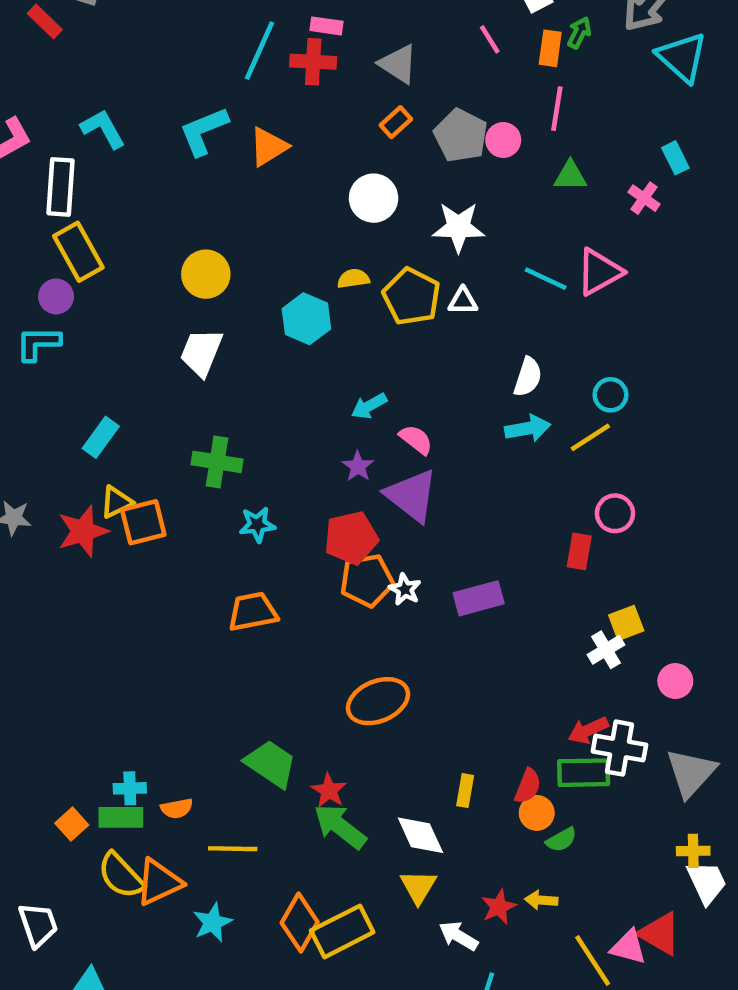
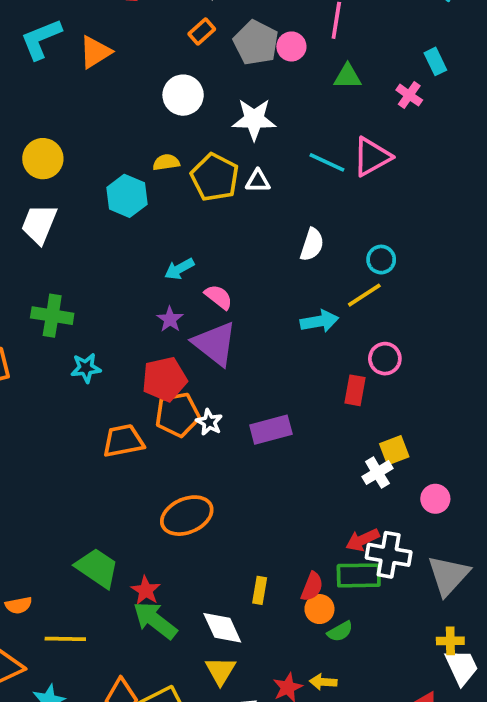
cyan arrow: (528, 428) -> (319, 321), moved
orange trapezoid: (253, 612) -> (123, 441), moved

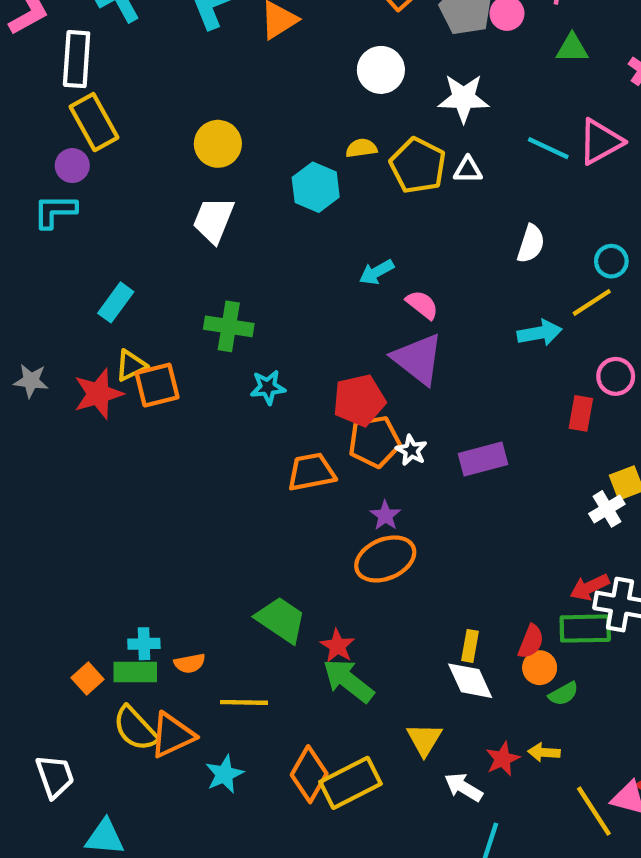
purple star: (170, 319) -> (385, 515), moved
white diamond: (222, 628) -> (470, 681), moved

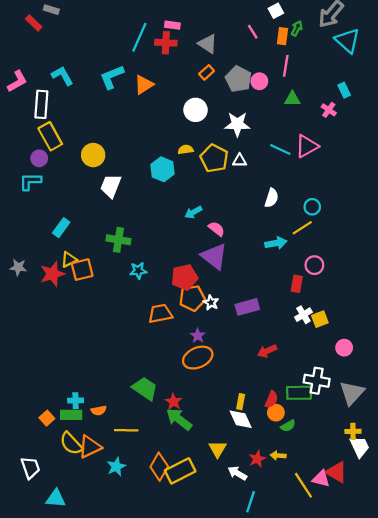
yellow circle: (218, 144) -> (93, 155), moved
white cross: (607, 509) -> (303, 315), moved
red arrow: (590, 587) -> (267, 351), moved

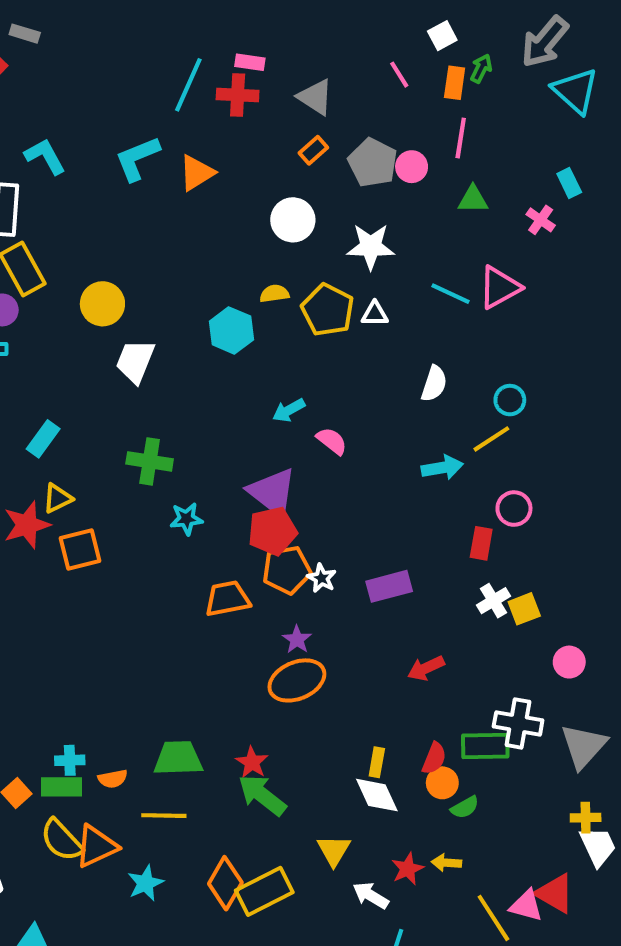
purple triangle: (214, 256) -> (272, 492), moved
orange square: (82, 270) -> (80, 549), moved
green trapezoid: (145, 388) -> (178, 758), moved, turned -36

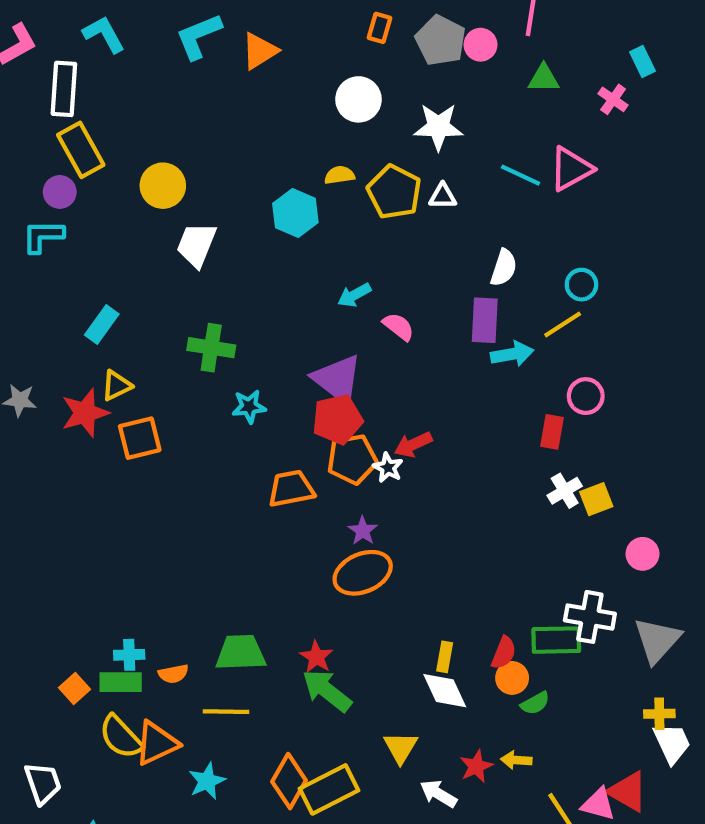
orange rectangle: (313, 150) -> (380, 28), turned -32
purple rectangle: (389, 586) -> (485, 320), moved, turned -72
red arrow: (426, 668) -> (413, 444), moved

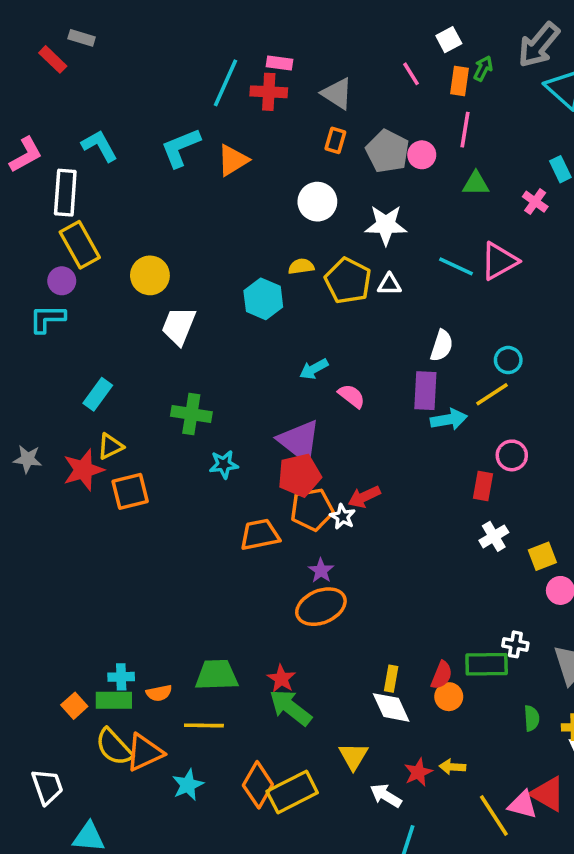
yellow square: (596, 499) -> (542, 556), moved
white cross: (590, 617) -> (515, 644), size x0.6
green semicircle: (535, 703) -> (532, 718), moved, turned -65

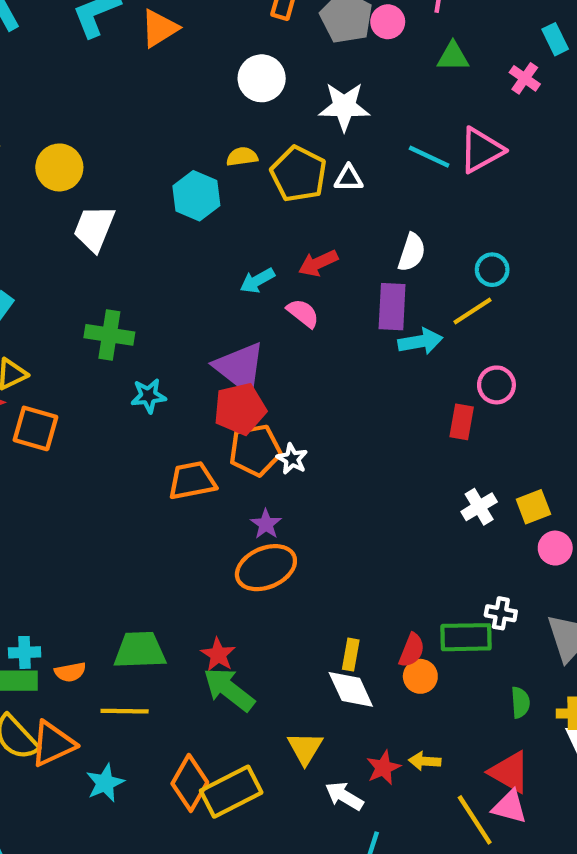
orange square: (130, 491) -> (35, 428), turned 30
red arrow: (364, 497) -> (318, 263), moved
white cross: (494, 536) -> (479, 507), moved
red triangle: (548, 794) -> (510, 772), moved

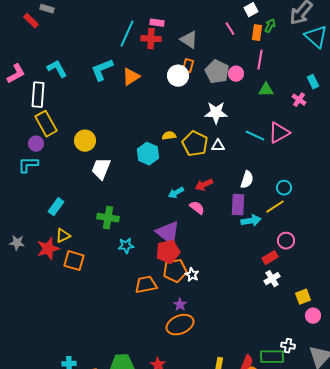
white circle: (262, 78) -> (178, 76), moved
red rectangle: (462, 422) -> (270, 258), turned 49
white cross: (479, 507) -> (272, 279), moved

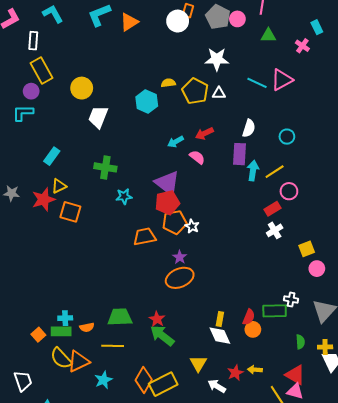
white rectangle: (38, 95) -> (33, 41), size x0.7
yellow line: (275, 207) -> (275, 172), moved
cyan arrow: (251, 221) -> (253, 171), turned -72

